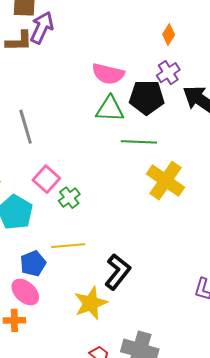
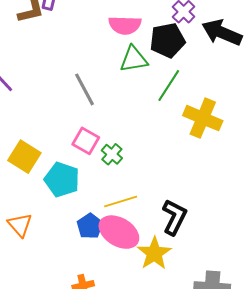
gray line: (26, 127) -> (85, 89), moved
green line: (139, 142) -> (169, 86), turned -48
pink ellipse: (25, 292) -> (119, 232), moved, size x1.4

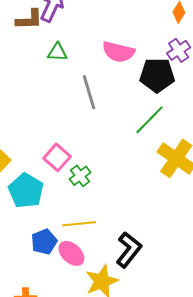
green triangle: (134, 59) -> (57, 52), moved, size x0.7
gray line: (85, 89) -> (89, 92), moved
pink ellipse: (119, 232) -> (71, 253), size x0.7

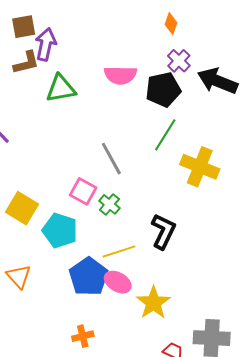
green triangle: (57, 52) -> (61, 89), size x1.5
gray line: (89, 92) -> (111, 159), moved
blue pentagon: (44, 242) -> (89, 277), size x1.5
black L-shape: (129, 250) -> (163, 231), moved

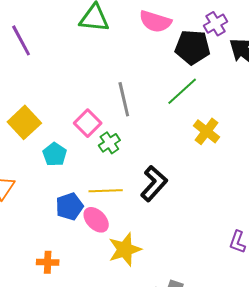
yellow cross: (200, 167) -> (207, 131), size x0.7
cyan pentagon: (60, 230) -> (55, 154), size x0.7
blue pentagon: (89, 277) -> (69, 206), size x0.7

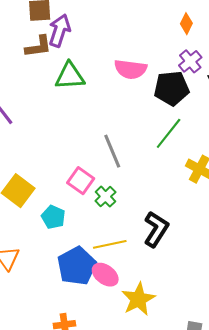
blue pentagon: (69, 206) -> (77, 266), size x1.4

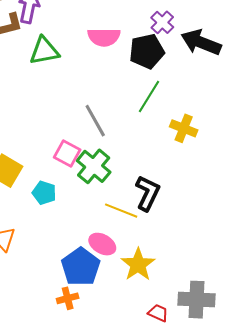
green cross: (105, 197) -> (94, 166), size x1.6
yellow line: (110, 244) -> (121, 211), moved, turned 40
blue pentagon: (77, 266) -> (81, 267), moved

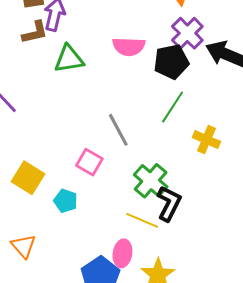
purple cross: (162, 22) -> (187, 33), size x1.4
green cross: (94, 166) -> (151, 181), moved
pink ellipse: (102, 244) -> (122, 253), turned 68

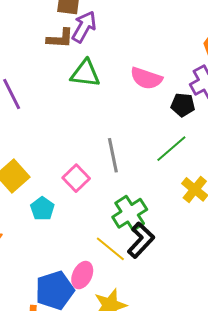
black pentagon: (171, 62) -> (183, 105), size x0.7

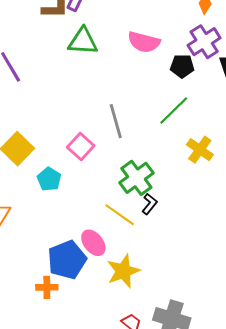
black L-shape: (141, 240) -> (150, 204), size x0.6
pink ellipse: (82, 275) -> (93, 243), turned -60

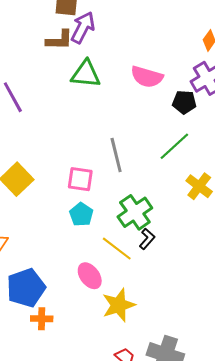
pink square: (81, 146) -> (80, 179), turned -36
cyan pentagon: (49, 179) -> (81, 214), moved
blue pentagon: (67, 260) -> (26, 288), moved

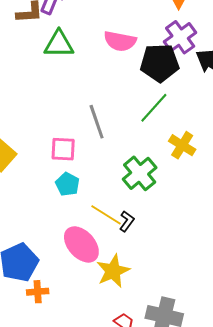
black pentagon: (184, 102) -> (160, 63), size x1.6
green cross: (135, 212) -> (140, 173), moved
black L-shape: (147, 239) -> (127, 221), moved
pink ellipse: (90, 276) -> (81, 244), size x1.4

